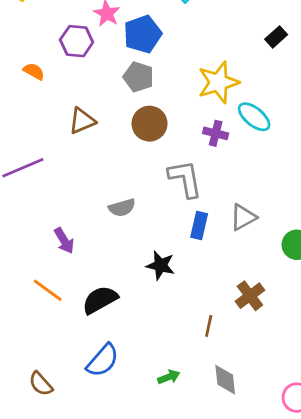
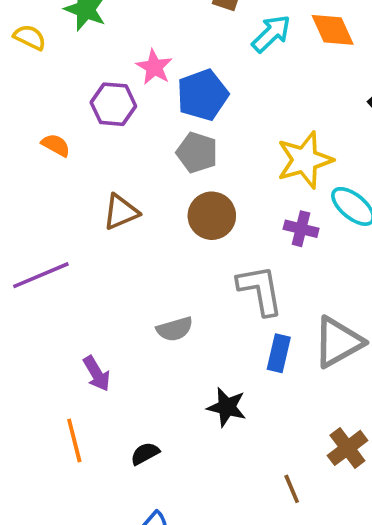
gray triangle: (243, 217) -> (338, 342), size x1.4
orange line: (48, 290) -> (74, 441), turned 40
black semicircle: (100, 300) -> (145, 454), size x0.6
brown line: (209, 326) -> (292, 489), turned -35

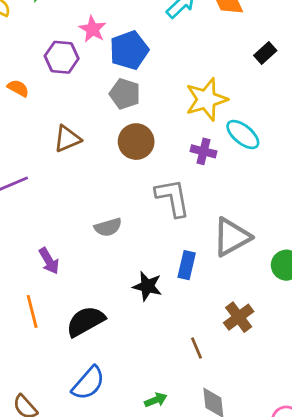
blue rectangle: (279, 353) -> (187, 265), moved
black semicircle: (145, 454) -> (86, 321), size x1.8

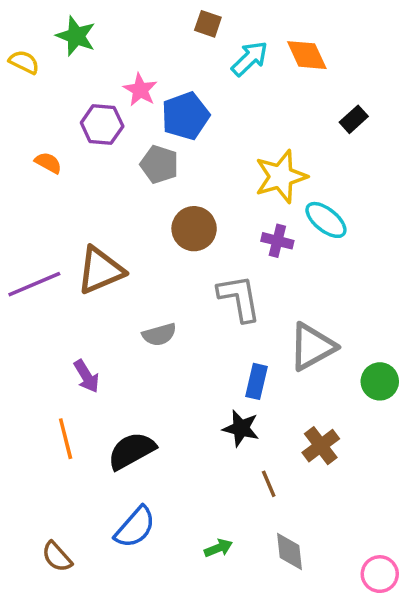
gray pentagon: (125, 94) -> (159, 164), moved
brown triangle: (67, 139) -> (100, 270), moved, size x1.4
black star: (147, 286) -> (241, 428), moved

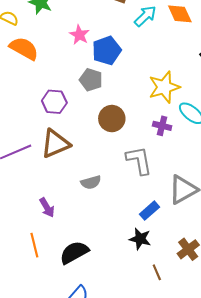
purple hexagon: (102, 125) -> (54, 102), moved
orange semicircle: (48, 163) -> (24, 48), moved, size x1.8
blue rectangle: (257, 381) -> (149, 211), turned 36

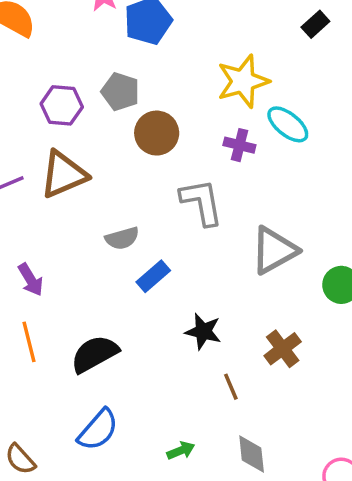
gray pentagon: (91, 80) -> (120, 92), moved
purple arrow: (47, 207) -> (31, 280), moved
blue rectangle: (149, 211) -> (153, 276), moved

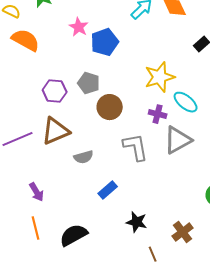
gray semicircle: (122, 238) -> (84, 157), moved
gray triangle: (274, 250) -> (178, 140), moved

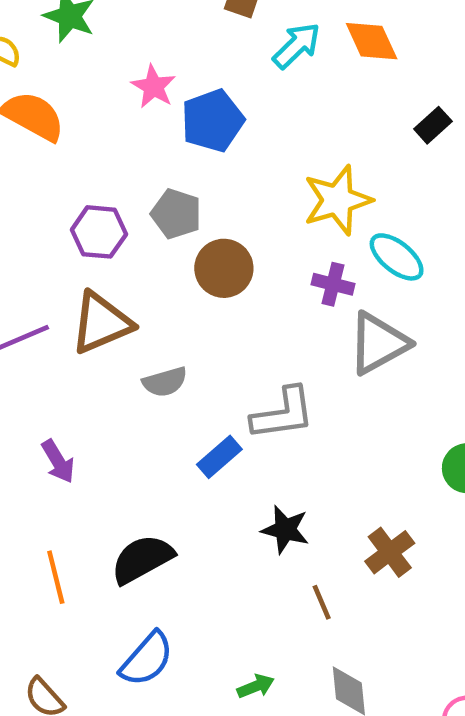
gray L-shape: (136, 147) -> (283, 414), moved, turned 92
orange line: (36, 228) -> (56, 577), moved

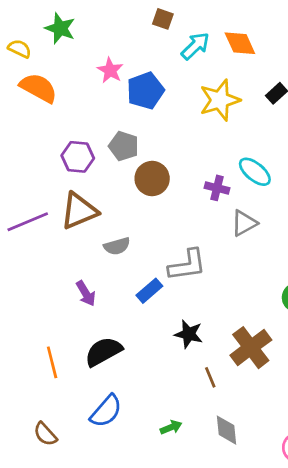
yellow star: (337, 200) -> (220, 100), moved
gray triangle: (378, 343) -> (244, 223), size x0.7
purple arrow: (58, 461) -> (86, 293), moved
brown cross: (390, 552) -> (251, 348), size x1.4

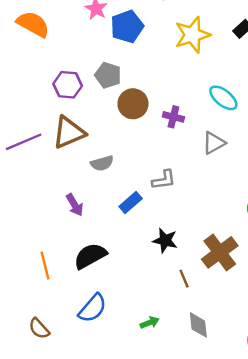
purple cross: (217, 188) -> (173, 117), moved
gray L-shape: (187, 265) -> (164, 180), size x0.7

